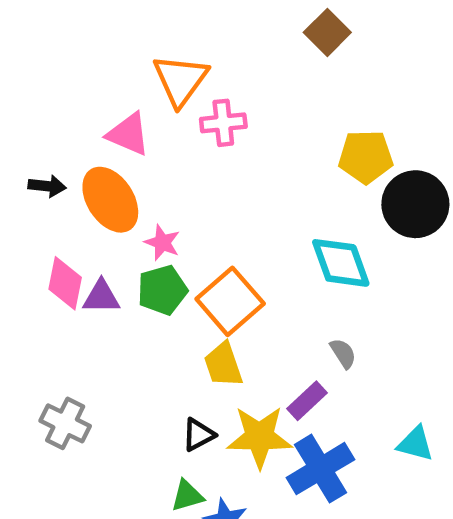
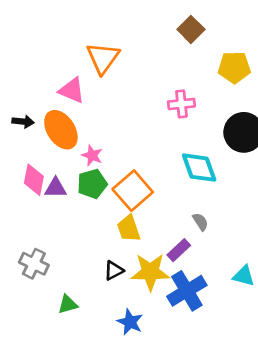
pink cross: (223, 123) -> (181, 104), moved
yellow pentagon: (366, 157) -> (234, 67), moved
green triangle: (187, 496) -> (68, 304), moved

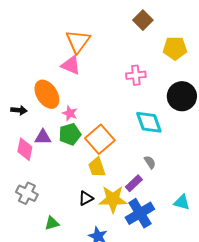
pink triangle: (72, 90) -> (71, 65), moved
black arrow: (23, 122) -> (19, 110), moved
pink diamond: (34, 180) -> (25, 149), moved

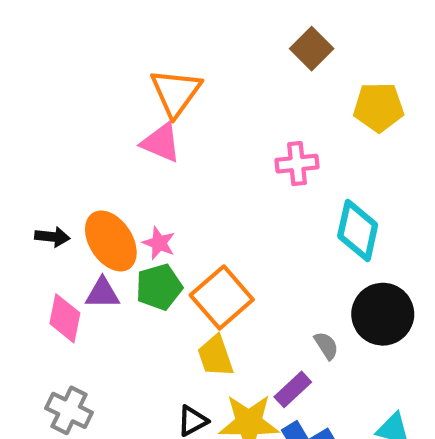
orange ellipse: (47, 94) -> (111, 241), moved
black circle: (182, 96) -> (383, 314), moved
cyan diamond: (149, 122) -> (358, 231), moved, turned 32

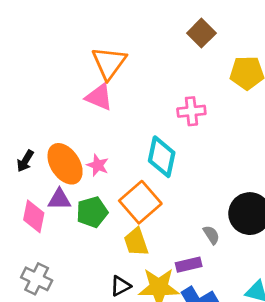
cyan diamond: (358, 231) -> (162, 157), moved
black arrow: (52, 237) -> (25, 161), turned 115
green pentagon: (159, 287) -> (92, 212), moved
purple rectangle: (293, 389) -> (189, 265), turned 30

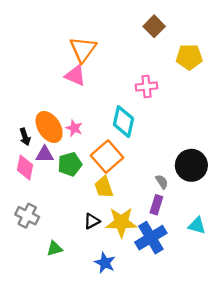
black arrow: (25, 161) -> (25, 137), moved, turned -49
purple rectangle: (189, 265) -> (156, 205), moved, turned -60

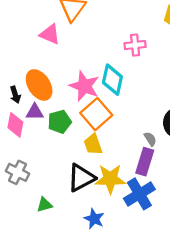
pink triangle: (75, 76) -> (50, 34), moved
pink star: (74, 128) -> (84, 86), moved, size x1.8
purple rectangle: (156, 205) -> (145, 162), size x1.4
black triangle: (92, 221) -> (81, 178), size x1.8

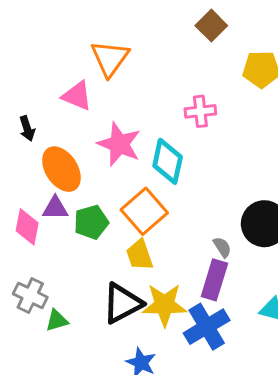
pink star: (84, 86) -> (119, 144), moved
black arrow: (15, 95) -> (27, 129), moved
green triangle: (44, 205) -> (57, 320), moved

